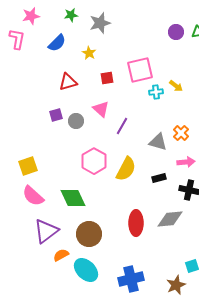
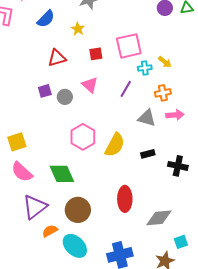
purple line: (122, 126) -> (126, 89), moved
orange cross: (181, 133) -> (163, 93), moved, turned 35
pink arrow: (186, 162) -> (175, 115), moved
gray diamond: (170, 219) -> (159, 218), moved

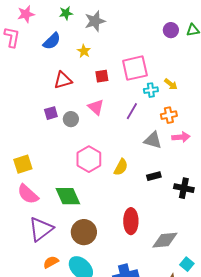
yellow semicircle: (115, 145) -> (121, 167), size x0.7
orange semicircle: (50, 231) -> (51, 262), moved
cyan square: (181, 242) -> (187, 264), turned -32

